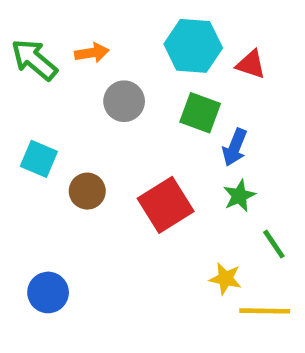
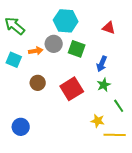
cyan hexagon: (193, 46) -> (66, 21), moved
orange arrow: (92, 53) -> (36, 51), moved
green square: (200, 113) -> (77, 49), moved
cyan square: (39, 159) -> (14, 60), moved

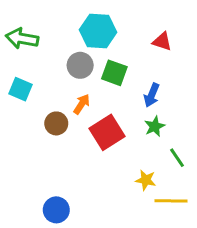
green arrow: (15, 26) -> (22, 38), turned -30
orange arrow: (36, 51) -> (82, 104), moved, turned -48
blue circle: (21, 127) -> (56, 210), moved

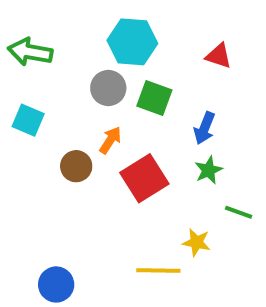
green line: (177, 158) -> (239, 212), turned -36
yellow line: (171, 201) -> (158, 270), moved
blue circle: (56, 210) -> (56, 284), moved

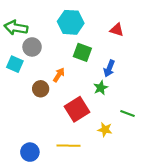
gray circle: (108, 88) -> (32, 47), moved
green star: (209, 170) -> (101, 88), moved
red square: (144, 178) -> (77, 109), moved
yellow line: (158, 270) -> (69, 146), moved

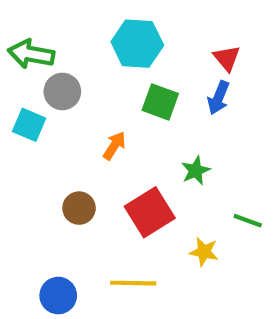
red triangle: (117, 30) -> (227, 58), turned 32
blue arrow: (109, 68) -> (219, 98), moved
brown circle: (41, 89) -> (79, 208), moved

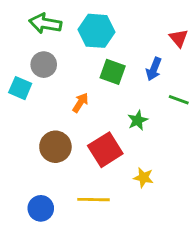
green arrow: (31, 54) -> (45, 23), moved
red triangle: (227, 58) -> (179, 38), moved
brown circle: (79, 208) -> (55, 147), size x1.4
green line: (248, 221) -> (179, 100), moved

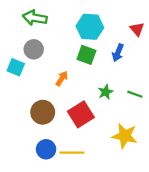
cyan hexagon: (97, 31) -> (90, 27), moved
green line: (179, 100) -> (135, 94), moved
yellow star: (143, 178) -> (125, 136), moved, size x1.6
blue circle: (41, 208) -> (46, 149), moved

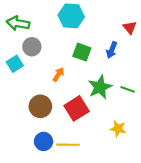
green arrow: (35, 18) -> (18, 23), moved
cyan hexagon: (90, 27) -> (71, 16), moved
cyan square: (16, 67) -> (15, 64), turned 35
green star: (106, 92) -> (100, 87), size x1.6
yellow star: (125, 136) -> (118, 129), size x0.7

